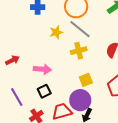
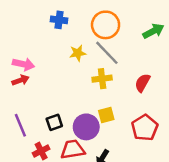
pink arrow: (42, 69) -> (23, 64), moved
purple circle: (80, 100) -> (86, 127), moved

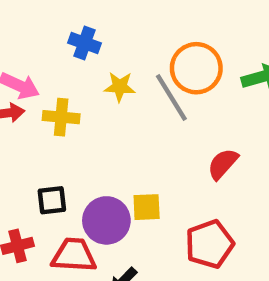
blue cross: (59, 20) -> (85, 43), moved
orange circle: (106, 25) -> (196, 68), moved
yellow cross: (102, 79) -> (61, 117), moved

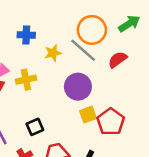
red semicircle: (223, 164) -> (118, 60), moved, turned 30
purple circle: (106, 220) -> (78, 87), moved
red pentagon: (209, 244) -> (111, 122), moved

